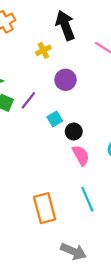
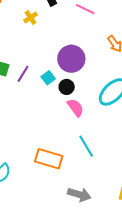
purple circle: (65, 80) -> (71, 59), moved, size x1.4
purple line: (28, 100) -> (23, 74), moved
orange rectangle: (45, 208) -> (49, 159), turned -52

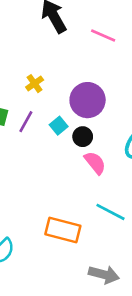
yellow cross: (30, 17) -> (35, 84), moved
cyan line: (86, 146) -> (111, 212), turned -30

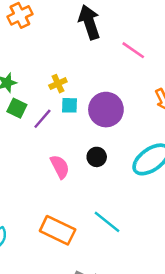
cyan square: (59, 126) -> (69, 105), moved, turned 30
black circle: (83, 137) -> (97, 157), moved
pink semicircle: (95, 163) -> (60, 167), moved

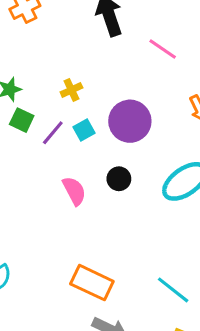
cyan square: (69, 105) -> (84, 130), moved, turned -30
cyan line: (107, 222) -> (173, 290), moved
orange rectangle: (58, 230) -> (92, 283), moved

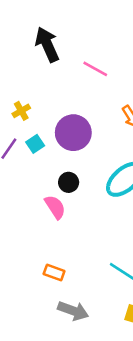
pink semicircle: (74, 191) -> (55, 207), moved
orange rectangle: (92, 283) -> (54, 272), size x0.6

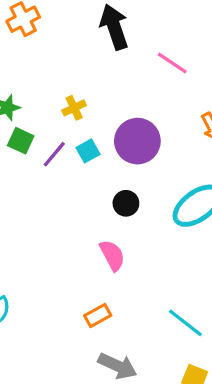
pink semicircle: (55, 207) -> (112, 255), moved
orange rectangle: (54, 272) -> (98, 315), turned -54

